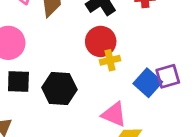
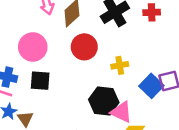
red circle: (101, 41) -> (84, 47), moved
black hexagon: (59, 88) -> (104, 101), moved

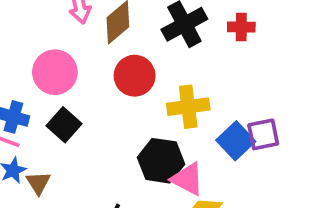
yellow cross: (120, 65) -> (188, 107), size x1.5
black square: (40, 81) -> (64, 125), turned 35

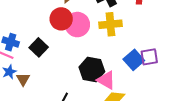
pink circle: (55, 72) -> (77, 25), moved
red circle: (135, 76) -> (61, 19), moved
yellow cross: (188, 107) -> (110, 24), moved

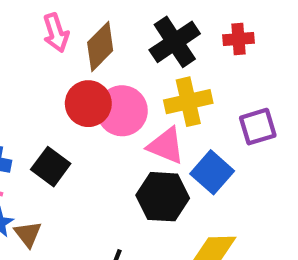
purple square: (149, 57) -> (258, 127), moved
blue square: (134, 60) -> (212, 172), moved
pink triangle: (106, 80) -> (166, 146), moved

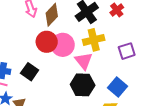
red cross: (239, 39) -> (117, 10), turned -32
pink triangle: (166, 146) -> (84, 61), turned 30
blue square: (212, 172) -> (118, 87), moved

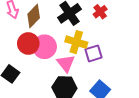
yellow cross: (94, 40) -> (76, 42), turned 30
purple square: (127, 51) -> (93, 53), moved

